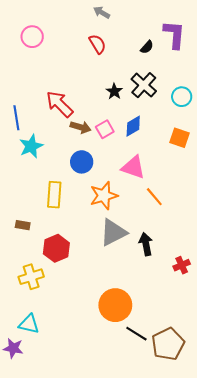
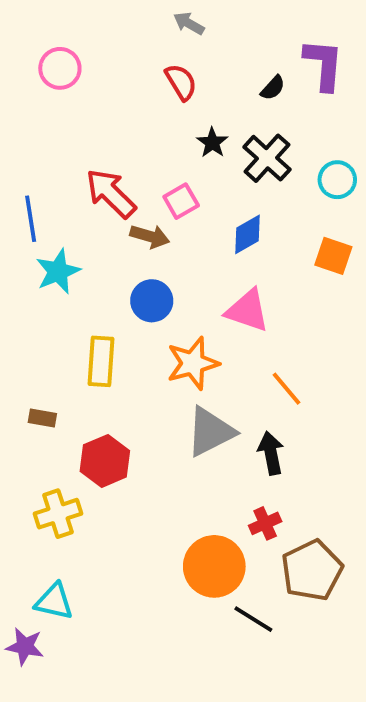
black star: (114, 91) -> (212, 143), moved
pink square: (105, 129) -> (181, 201), moved
orange line: (154, 197) -> (287, 389), moved
red cross: (182, 265) -> (265, 523), moved
brown pentagon: (168, 344) -> (312, 570), moved

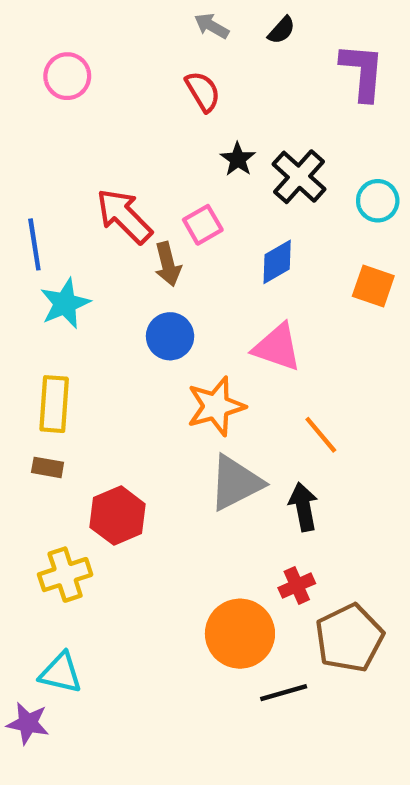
black semicircle: (273, 88) -> (282, 30), moved
brown arrow: (150, 236) -> (168, 264), turned 60
yellow rectangle: (101, 361) -> (54, 404), moved
black line: (253, 619) -> (284, 693), turned -48

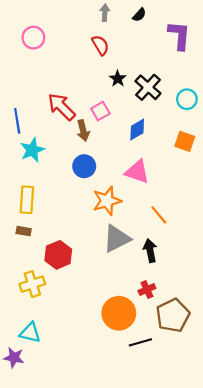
gray arrow: (212, 26) -> (105, 13), turned 63

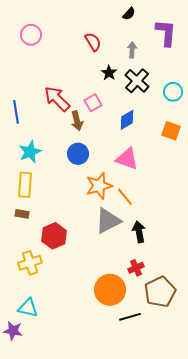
gray arrow: (105, 13) -> (132, 50), moved
cyan star: (32, 150) -> (30, 152), moved
orange line: (159, 215) -> (125, 197), moved

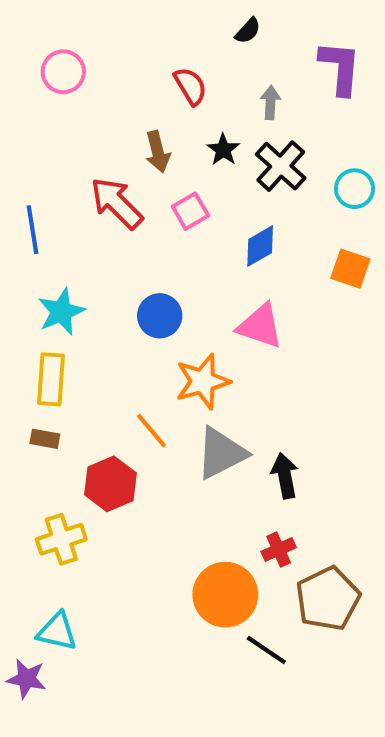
black semicircle: (129, 14) -> (248, 31), moved
brown arrow: (77, 121) -> (158, 152), moved
orange line: (125, 197) -> (151, 431), moved
black line: (130, 317) -> (266, 650), turned 50

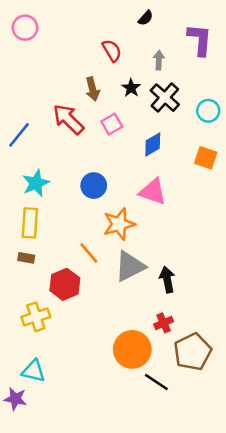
pink circle: (63, 72) -> (25, 28), moved
blue line: (33, 230) -> (19, 135), turned 48

